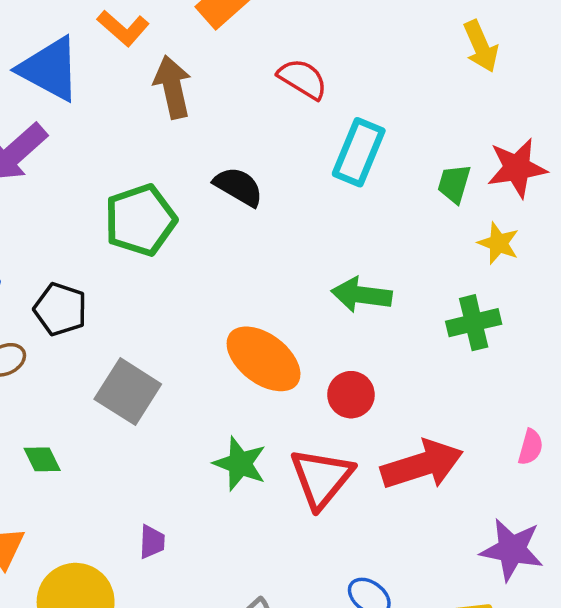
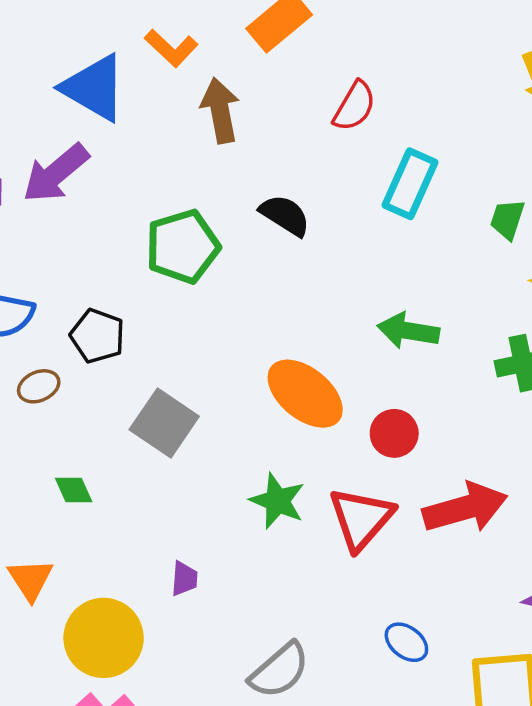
red semicircle: (303, 79) -> (354, 106), turned 87

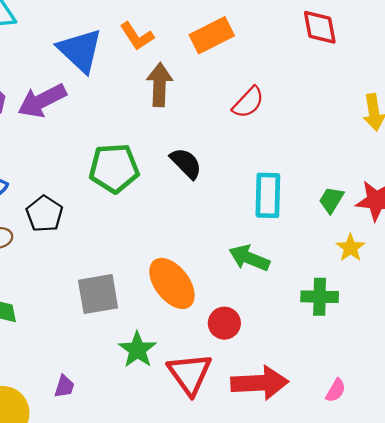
cyan rectangle: (410, 184) -> (268, 195), moved, turned -36
gray square: (164, 423) -> (98, 294), moved, turned 33
red triangle: (361, 518) -> (190, 374), turned -30

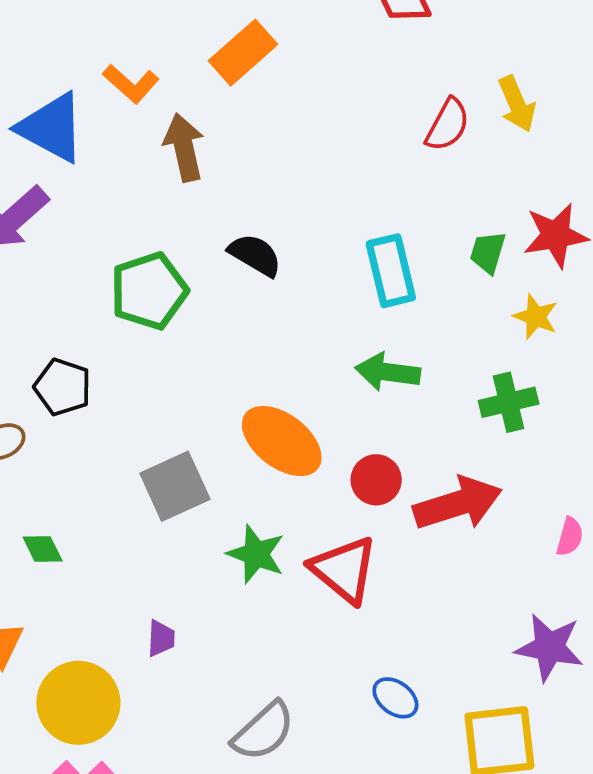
red semicircle: (248, 102) -> (448, 125), moved
red arrow: (260, 383) -> (458, 504), moved

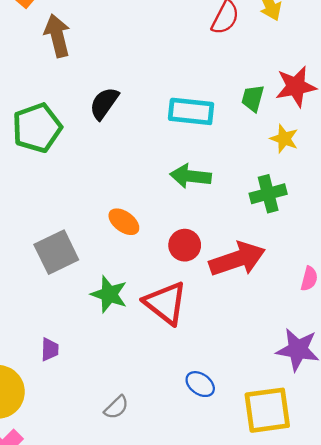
black semicircle: (255, 255) -> (104, 103), turned -84
cyan rectangle: (391, 271) -> (191, 111), turned -69
orange ellipse: (282, 441) -> (124, 222), size x0.6
gray semicircle: (263, 731) -> (116, 407), size x0.6

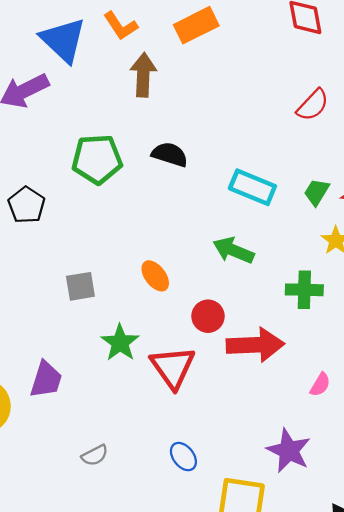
black semicircle: (104, 103) -> (170, 154), turned 56
gray square: (56, 252) -> (80, 286), size x0.7
purple trapezoid: (50, 349) -> (46, 380), size x1.6

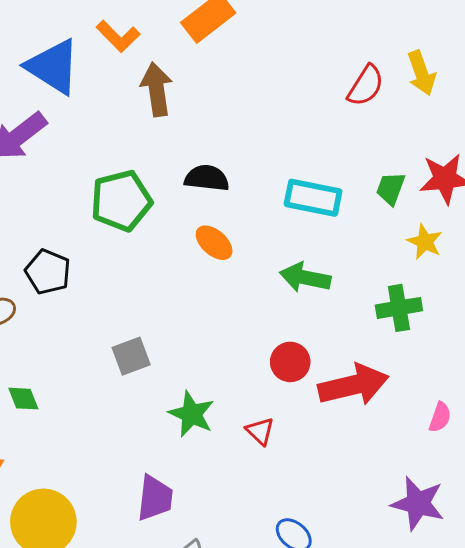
orange ellipse: (155, 276) -> (214, 243), moved
red triangle: (173, 367) -> (260, 431), size x0.5
purple trapezoid: (46, 380) -> (155, 498), moved

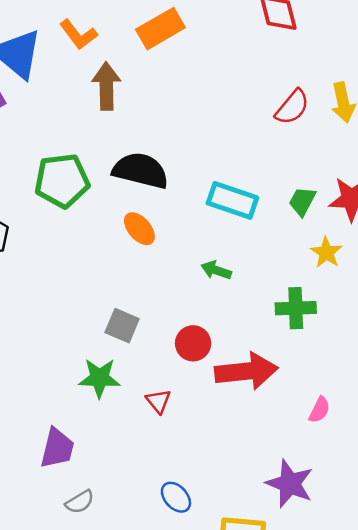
black semicircle: (207, 178) -> (141, 171), size x1.4
green arrow: (305, 278) -> (216, 270), size x0.7
gray square: (131, 356) -> (122, 326), moved, turned 36
green star: (192, 414) -> (99, 378), turned -30

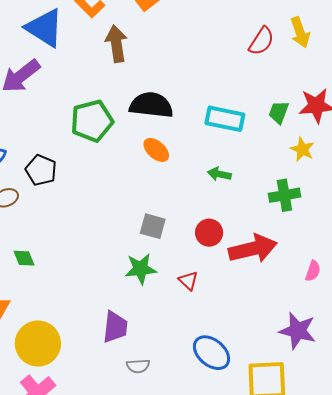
blue ellipse: (176, 497) -> (211, 353), size x1.5
gray semicircle: (80, 502) -> (138, 366), turned 35

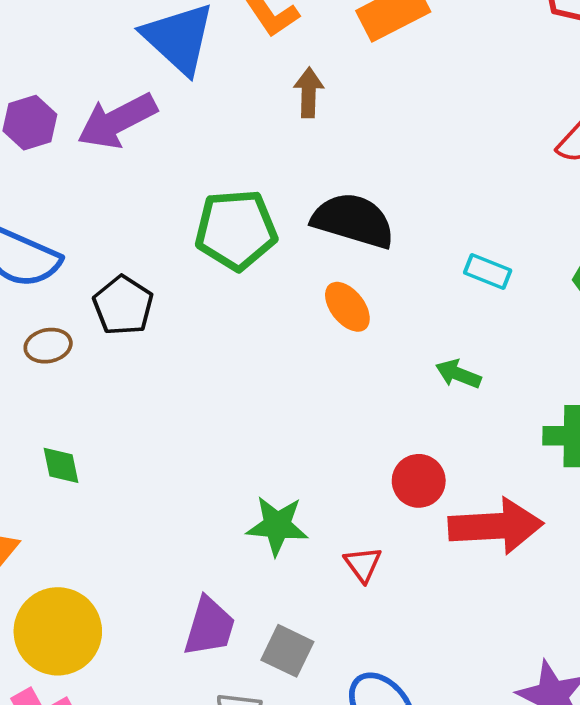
brown arrow: (116, 44) -> (309, 93), size x0.7
cyan rectangle: (225, 119) -> (488, 272), size x0.6
gray square: (153, 226) -> (287, 651), moved

